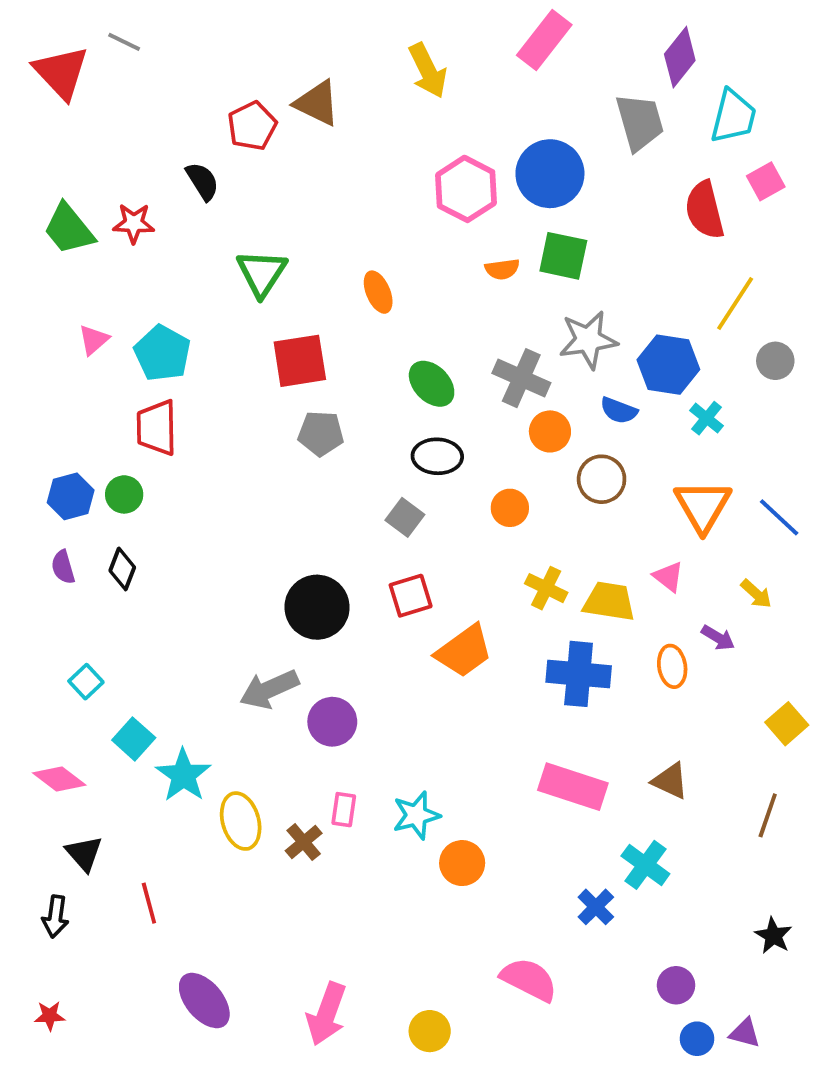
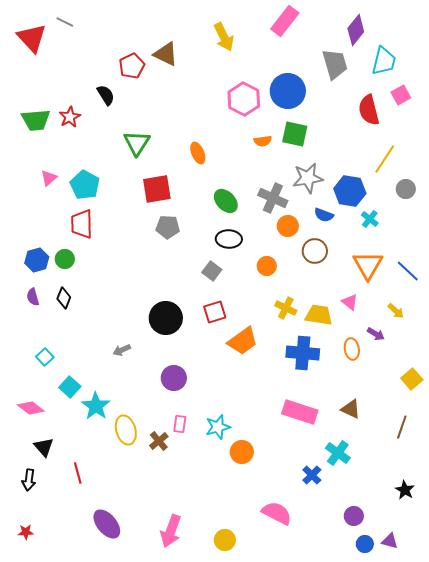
red star: (134, 223) -> (70, 117), turned -30
green trapezoid: (69, 229) -> (36, 120), turned -56
gray arrow: (269, 689) -> (122, 350), moved, size x0.6

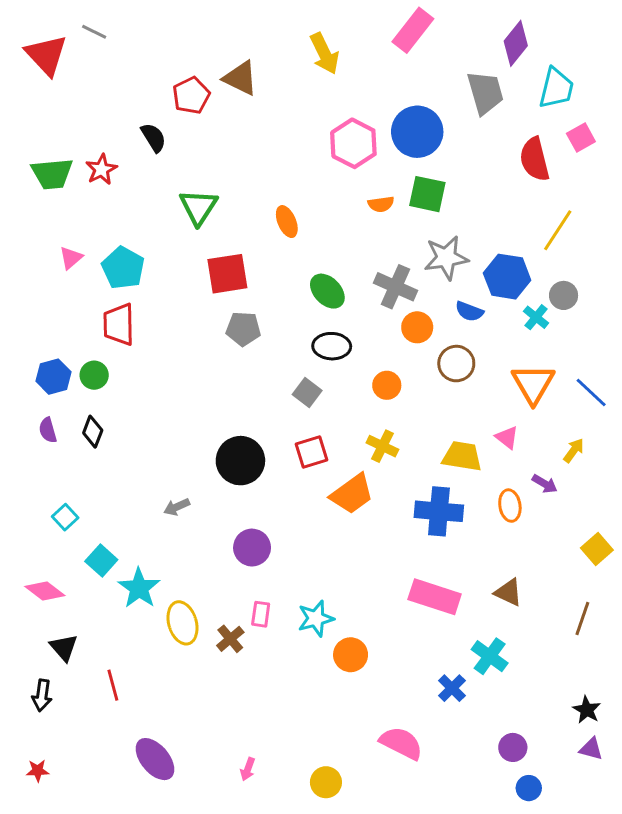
gray circle: (406, 189) -> (564, 295), moved
yellow cross: (286, 308) -> (382, 446), moved
yellow arrow: (396, 311) -> (574, 450), turned -96
pink arrow: (171, 531) -> (248, 769), size x0.5
purple triangle: (390, 541) -> (591, 749), moved

